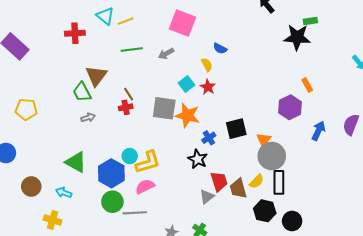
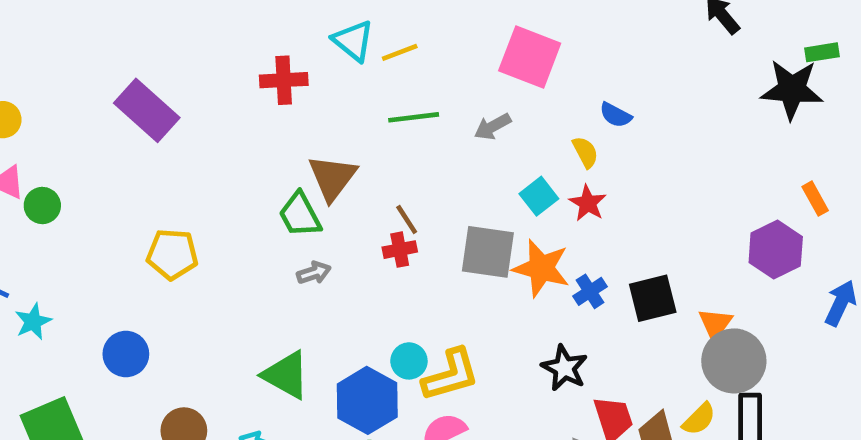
blue cross: (209, 138) -> (590, 291), moved

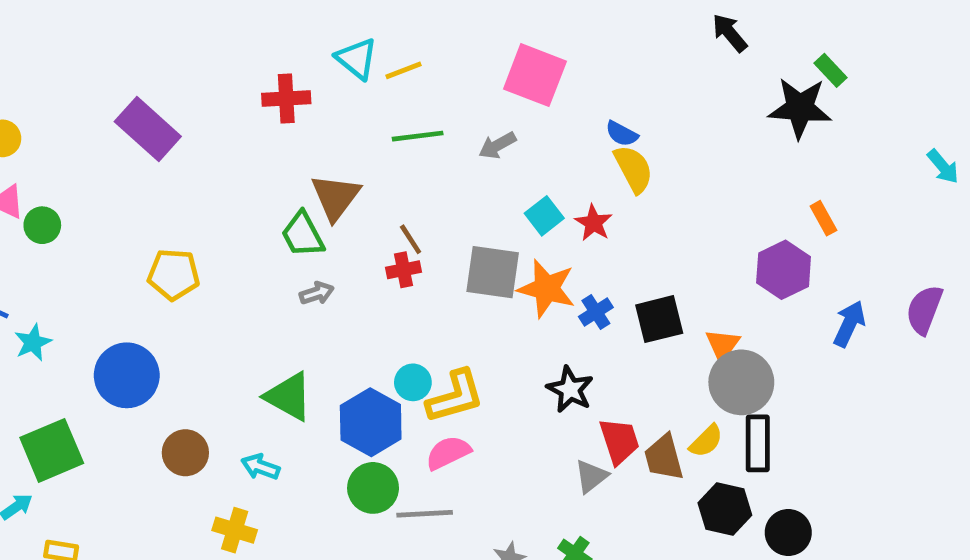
green rectangle: (822, 52) -> (830, 70), turned 56
yellow semicircle: (585, 152) -> (633, 169), moved, size x1.5
blue circle: (126, 354) -> (127, 375), size x1.4

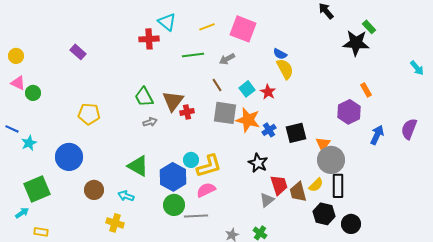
yellow line: (404, 70) -> (207, 27), moved
red cross: (286, 99) -> (149, 39), moved
purple rectangle: (148, 129) -> (78, 52), size x0.6
brown triangle: (336, 197) -> (173, 101), moved
brown line: (411, 239) -> (217, 85), moved

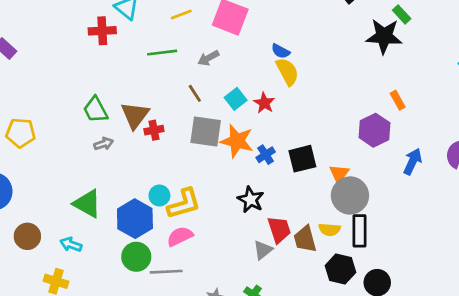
yellow semicircle: (316, 185) -> (330, 230), turned 49

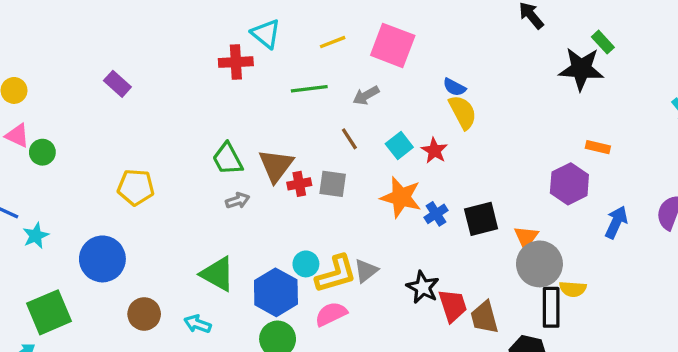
orange rectangle: (398, 100) -> (598, 147), turned -48
gray square: (206, 132) -> (333, 184), moved, size x0.7
black star: (251, 200) -> (423, 287), moved
yellow semicircle: (330, 230) -> (573, 289), moved
gray triangle: (263, 250) -> (366, 271), moved

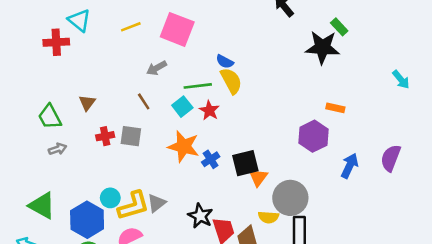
green line: (309, 89) -> (198, 86), moved
brown triangle: (276, 166) -> (87, 103), moved, size x0.6
orange triangle: (526, 237) -> (258, 177), moved
yellow semicircle: (573, 289) -> (268, 217), moved

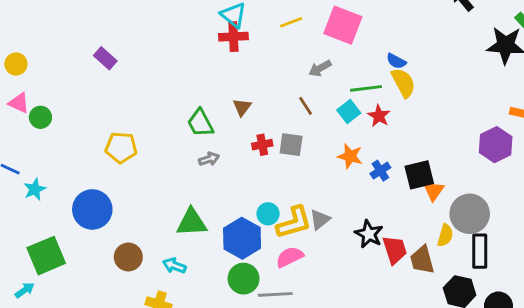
red cross: (56, 42) -> (233, 37), moved
orange star: (184, 146) -> (350, 156), size x0.7
green triangle: (42, 206) -> (192, 222), turned -32
yellow semicircle: (268, 217) -> (445, 235), turned -78

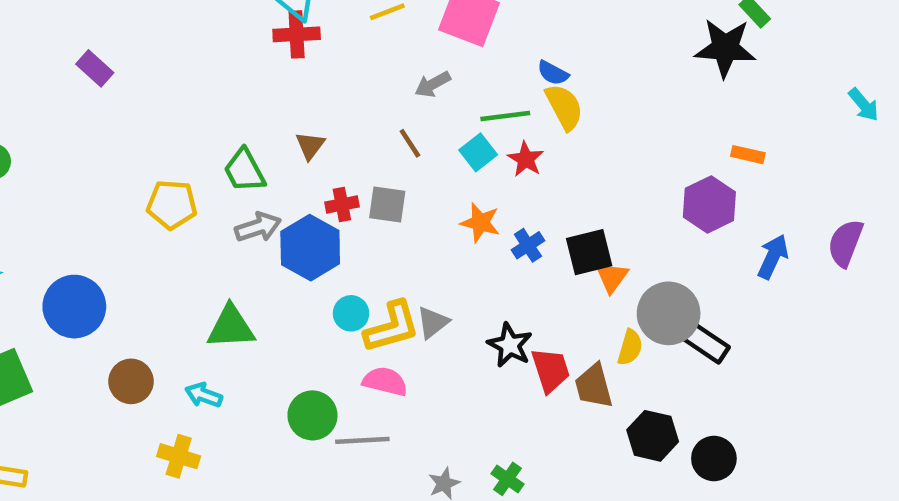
yellow pentagon: (121, 148) -> (172, 204), moved
gray arrow: (209, 159) -> (258, 227), size x1.4
blue hexagon: (242, 238) -> (310, 248), moved
black rectangle: (480, 251) -> (703, 341), moved, turned -56
pink semicircle: (290, 257) -> (385, 381), turned 40

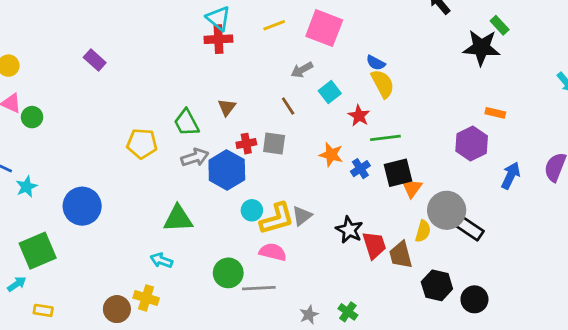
green line: (505, 116) -> (385, 138), moved
cyan square: (478, 152) -> (330, 92), moved
brown circle: (131, 381) -> (117, 309), moved

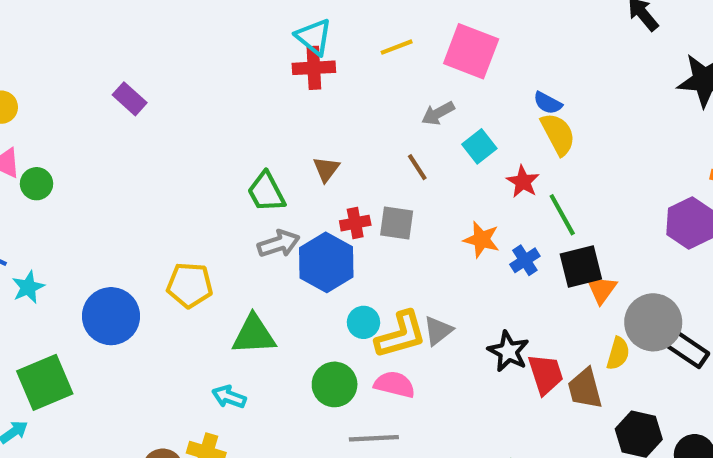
green line: (385, 138) -> (562, 215), turned 68
yellow pentagon: (142, 144) -> (190, 285), moved
green circle: (228, 273) -> (335, 384), moved

